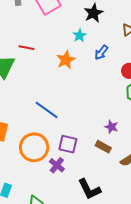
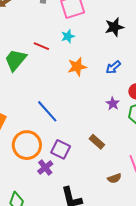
cyan star: (80, 35) -> (68, 36), moved
purple star: (111, 127) -> (113, 103), moved
brown rectangle: (103, 147) -> (97, 142), moved

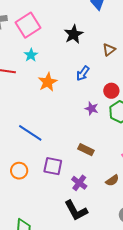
orange circle: (27, 145) -> (19, 171), size x0.6
purple cross: (45, 168) -> (79, 183), moved

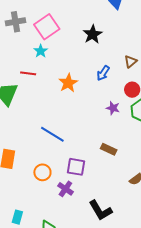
brown triangle: (109, 50) -> (131, 62), moved
cyan star: (31, 55) -> (41, 51), moved
purple cross: (79, 183) -> (65, 189), moved

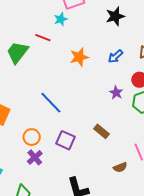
purple cross: (65, 189) -> (35, 157), moved

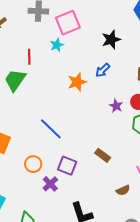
red line: (43, 38) -> (29, 57), moved, turned 70
blue arrow: (115, 56) -> (103, 70), moved
purple star: (116, 93) -> (116, 106), moved
purple cross: (35, 157) -> (50, 184), moved

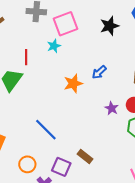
black star: (111, 40) -> (109, 26), moved
brown rectangle: (103, 155) -> (85, 156), moved

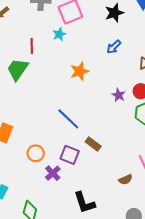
blue arrow: (99, 72) -> (114, 47), moved
blue line: (46, 130) -> (68, 119), moved

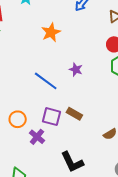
purple star: (118, 95) -> (76, 70), moved
brown rectangle: (93, 144) -> (74, 114), moved

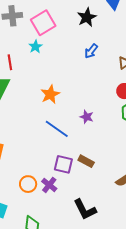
orange star: (51, 32) -> (50, 94), moved
orange circle: (18, 119) -> (28, 184), moved

